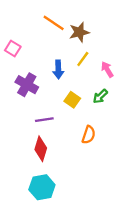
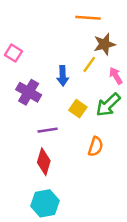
orange line: (54, 23) -> (88, 18), moved, turned -30
brown star: (79, 32) -> (104, 44), moved
green arrow: (100, 96) -> (108, 105), size x1.5

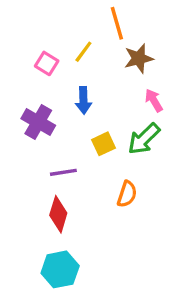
orange line: (88, 18) -> (117, 23), turned 70
pink square: (13, 53) -> (47, 63), moved
yellow line: (89, 64) -> (83, 52), moved
yellow square: (78, 109) -> (104, 144), turned 30

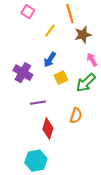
pink square: (47, 63) -> (28, 12), moved
blue arrow: (83, 100) -> (50, 60), turned 35
yellow square: (104, 144) -> (61, 78), moved
red diamond: (58, 214) -> (48, 129), moved

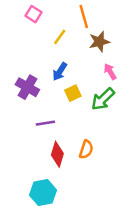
orange semicircle: (76, 116) -> (86, 149), moved

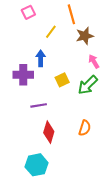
pink square: (33, 14) -> (28, 12), turned 32
blue arrow: (60, 72) -> (41, 58), moved, turned 147
purple cross: (27, 87) -> (23, 75), turned -30
orange semicircle: (86, 149) -> (85, 128), moved

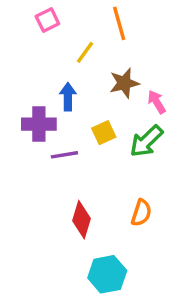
brown star: (85, 36) -> (124, 83), moved
purple line: (39, 105) -> (64, 155), moved
cyan hexagon: (37, 165) -> (107, 274), moved

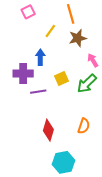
brown star: (124, 83) -> (78, 38), moved

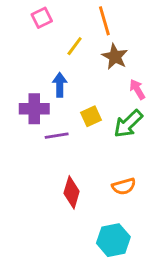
brown star: (78, 38) -> (115, 57), turned -30
orange semicircle: (84, 126) -> (124, 186), turned 56
cyan hexagon: (64, 162) -> (113, 240), moved

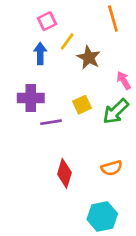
pink square: (42, 18) -> (47, 21), moved
orange line: (104, 21) -> (113, 18), moved
brown star: (115, 57) -> (89, 58), moved
blue arrow: (60, 85) -> (40, 53), moved

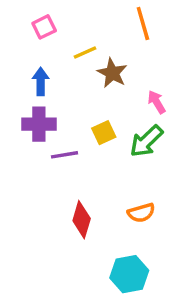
pink square: (47, 21) -> (44, 27), moved
yellow line: (67, 41) -> (85, 53), turned 30
blue arrow: (40, 53) -> (41, 81), moved

